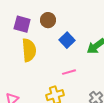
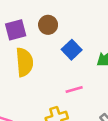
purple square: (22, 24) -> (16, 30), turned -30

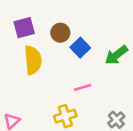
brown circle: (48, 25) -> (60, 33), moved

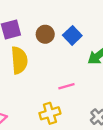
blue square: (80, 48) -> (72, 35), moved

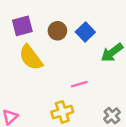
yellow semicircle: (19, 60) -> (31, 57), turned 148

